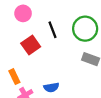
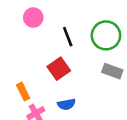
red square: (31, 45) -> (59, 69), moved

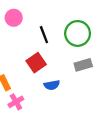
gray rectangle: (112, 71) -> (83, 65), turned -36
blue semicircle: (66, 104) -> (52, 85), moved

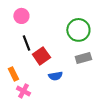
black line: (44, 35) -> (26, 43), moved
pink cross: (16, 102) -> (23, 91), turned -32

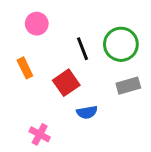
black line: (26, 43) -> (82, 49), moved
orange rectangle: (13, 74) -> (25, 68), moved

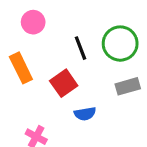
orange rectangle: (25, 68) -> (21, 68), size x1.4

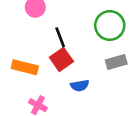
black line: (80, 48) -> (60, 37), moved
orange rectangle: (21, 68) -> (25, 67), moved, turned -50

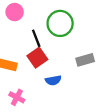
green circle: (110, 25) -> (60, 23), moved

